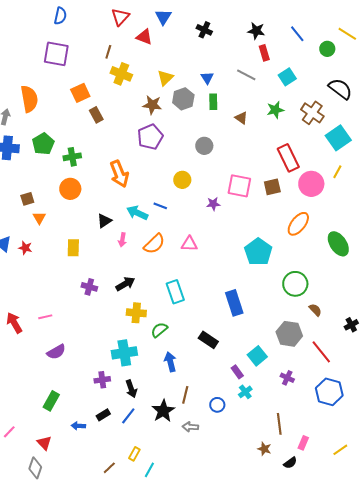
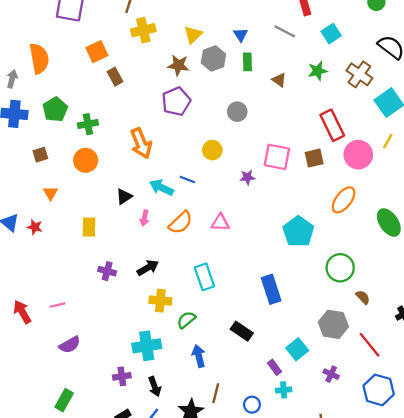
yellow cross: (121, 74) -> (143, 30), turned -35
brown square: (27, 199) -> (40, 155), moved
cyan cross: (245, 392) -> (284, 390), turned 32

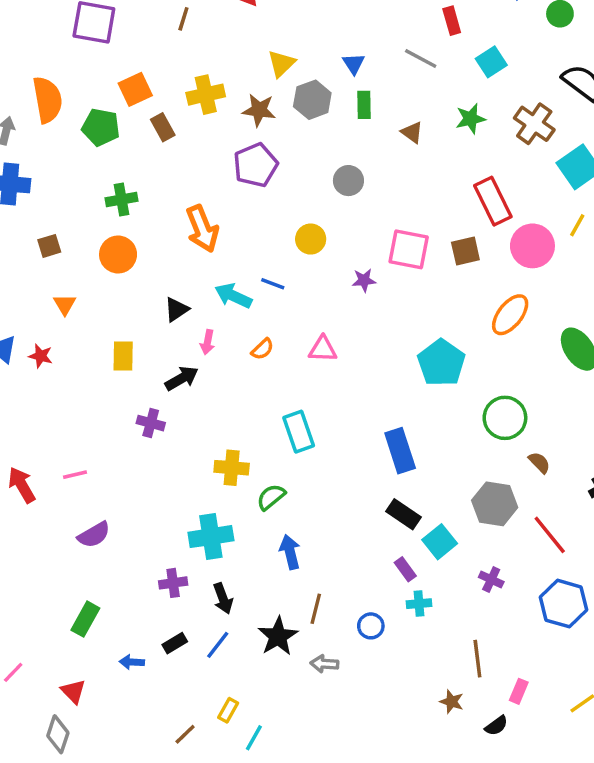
yellow cross: (143, 30) -> (206, 95), moved
green pentagon: (55, 109) -> (101, 127), moved, turned -30
orange semicircle: (181, 223) -> (262, 349), size x0.6
black arrow: (148, 268) -> (182, 378), moved
black rectangle: (242, 331) -> (404, 514), moved

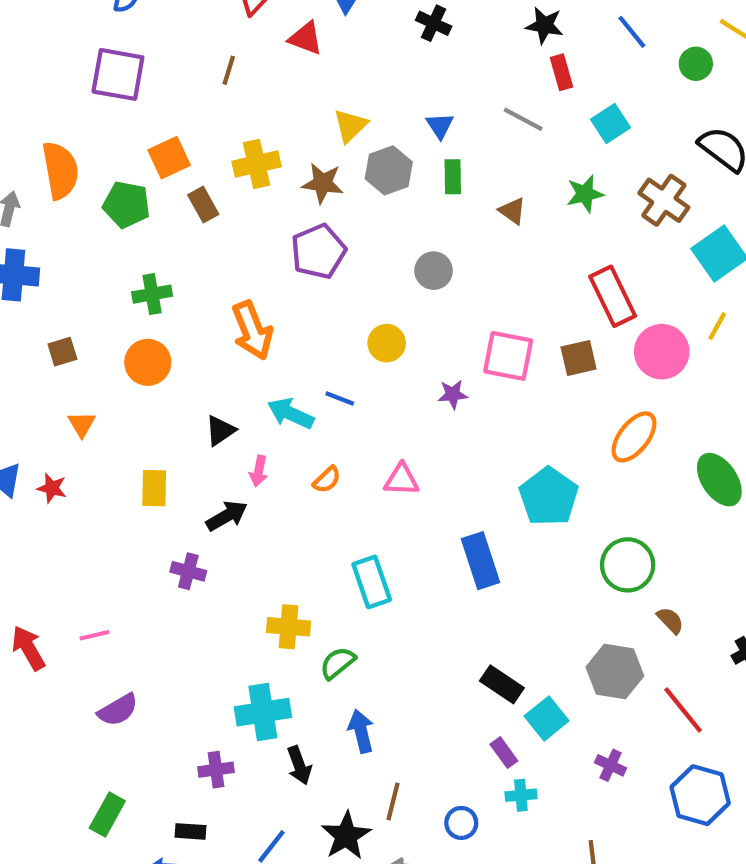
blue rectangle: (400, 451) -> (480, 561), moved
black arrow: (223, 598) -> (299, 765), moved
black rectangle: (175, 643) -> (190, 831), moved, turned 35

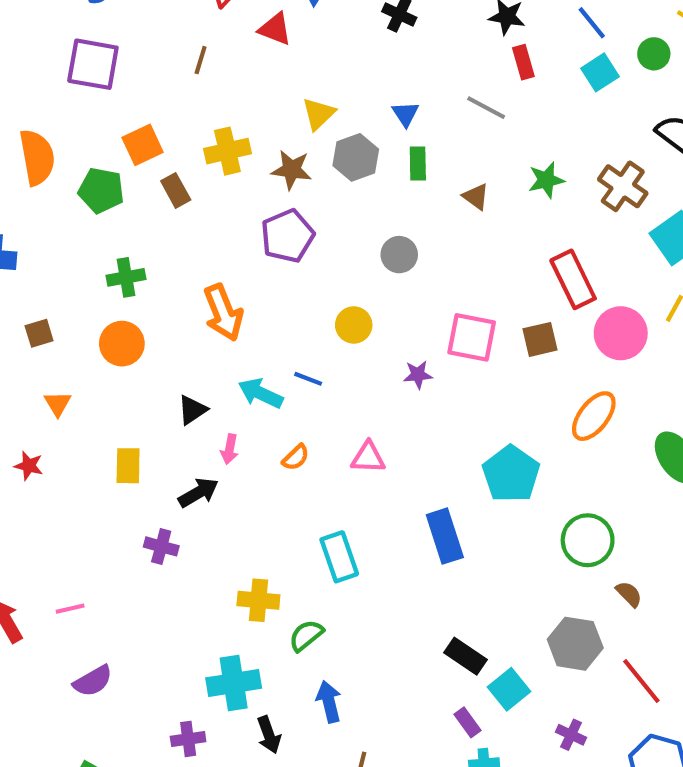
cyan square: (611, 123) -> (600, 72), moved

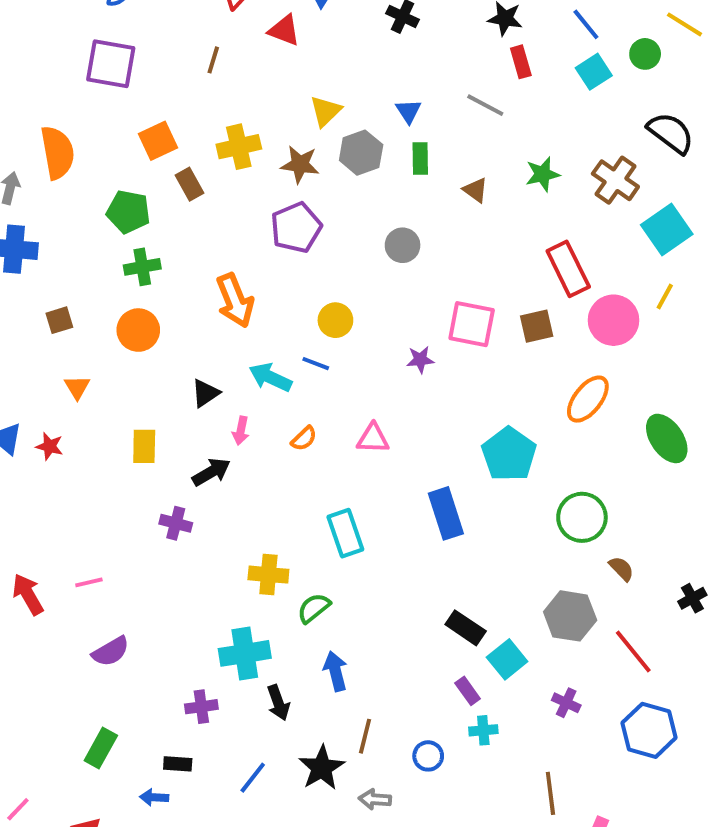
green pentagon: (101, 190) -> (128, 212), moved
yellow circle: (354, 325) -> (335, 320), moved

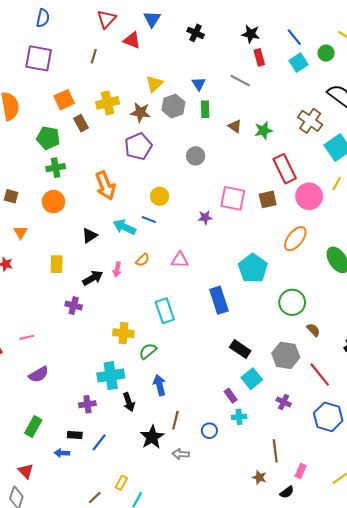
green star: (543, 174) -> (263, 130), moved
brown square: (59, 320) -> (11, 196), turned 32
pink arrow: (241, 431) -> (117, 269), moved
black rectangle: (466, 628) -> (240, 349), moved
blue line: (253, 778) -> (99, 442), moved

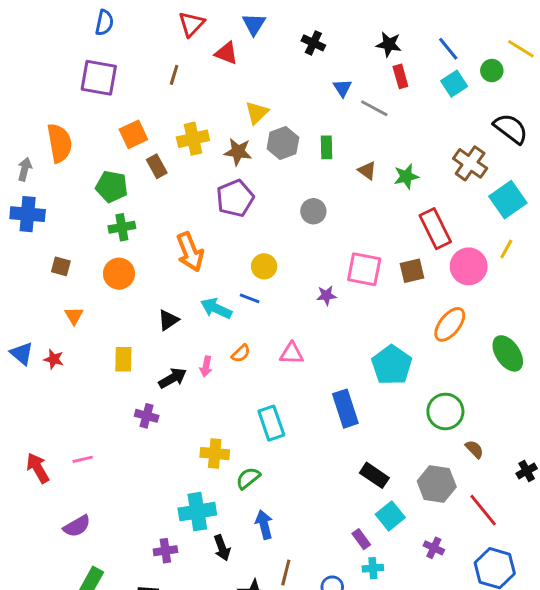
blue triangle: (199, 84) -> (342, 88), moved
purple semicircle: (39, 374) -> (77, 526), moved

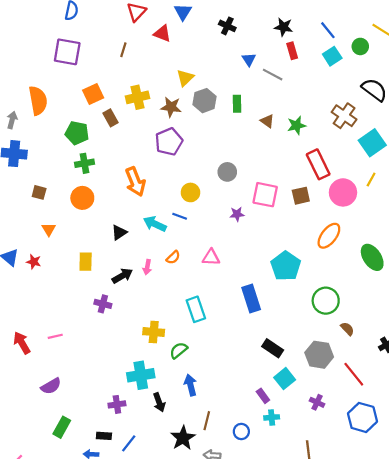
gray circle: (313, 211) -> (227, 172), moved

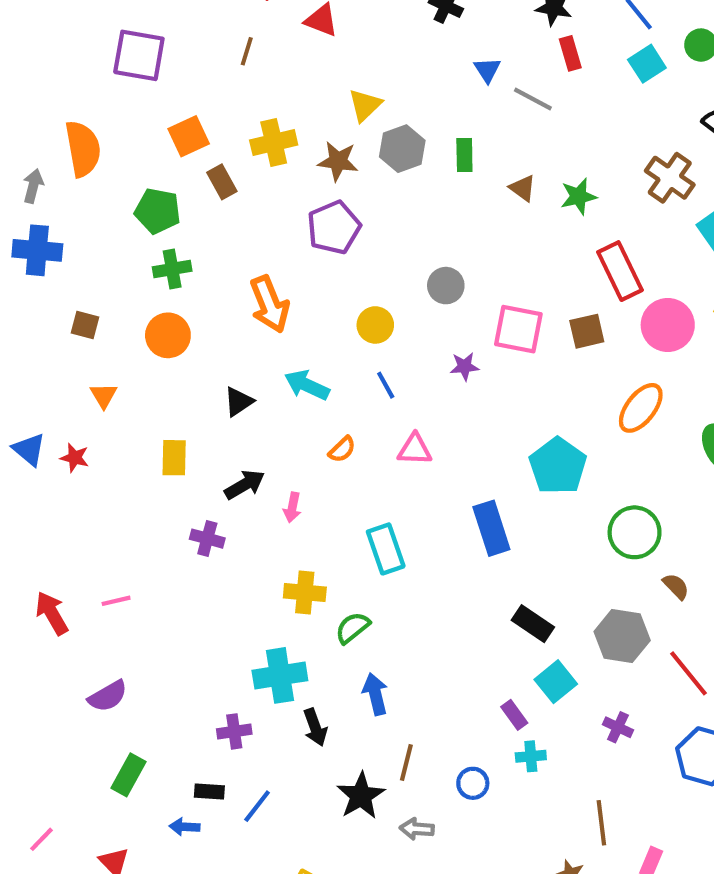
blue line: (180, 216) -> (386, 385), moved, turned 40
pink arrow: (147, 267) -> (292, 507), moved

